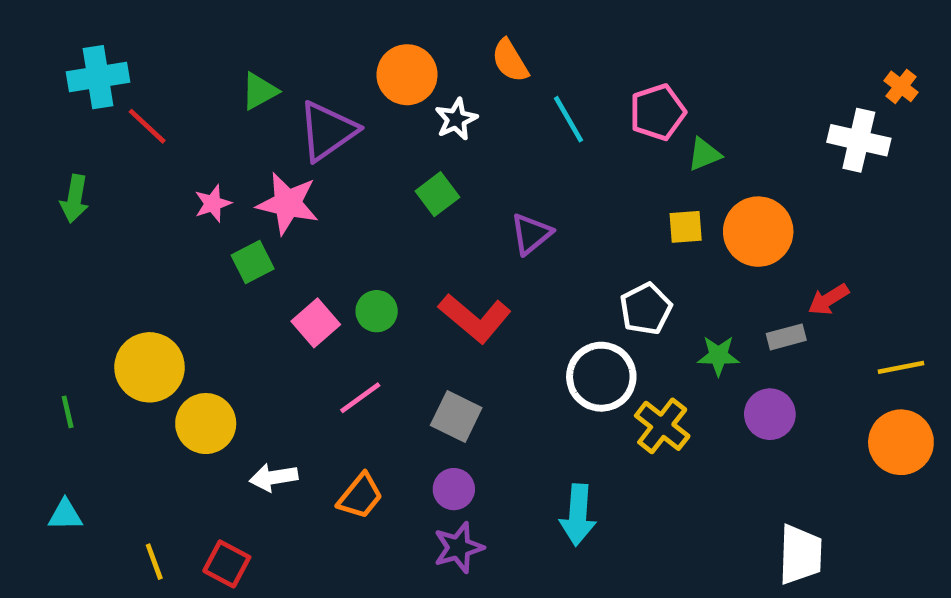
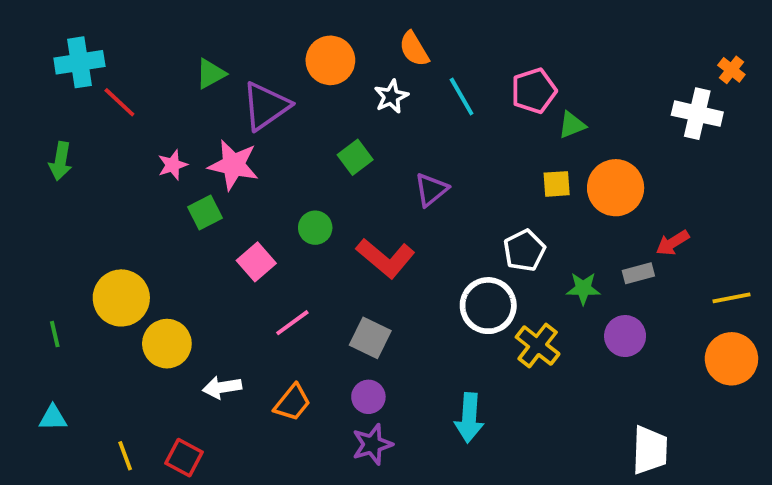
white star: (456, 119) -> (391, 96), moved
green circle: (377, 311) -> (315, 228), moved

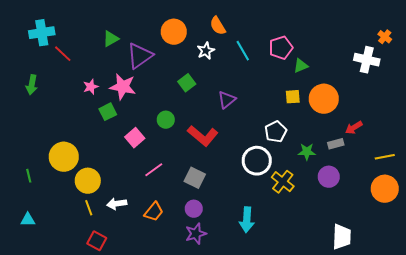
yellow line: (125, 456) -> (89, 208), moved

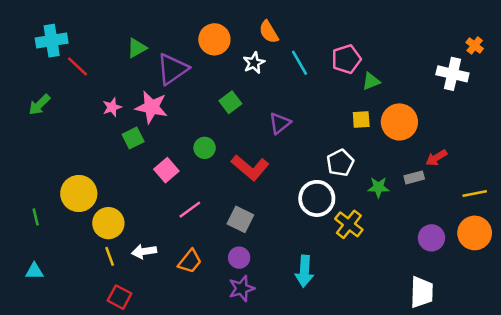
green arrow: (32, 85) -> (39, 105), turned 36
purple circle: (329, 177) -> (431, 238), moved

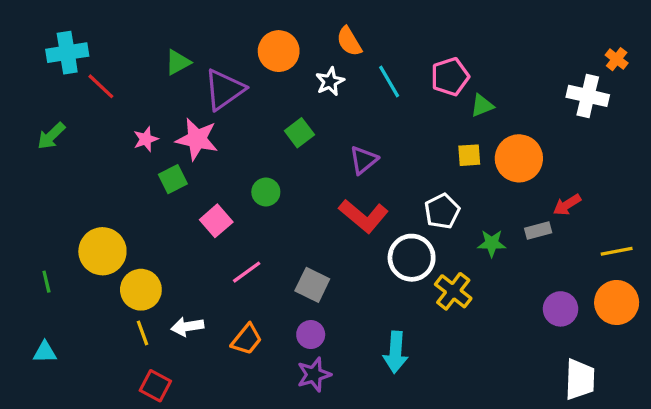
red L-shape: (250, 168) -> (364, 216), moved
white trapezoid: (422, 292) -> (580, 379), moved

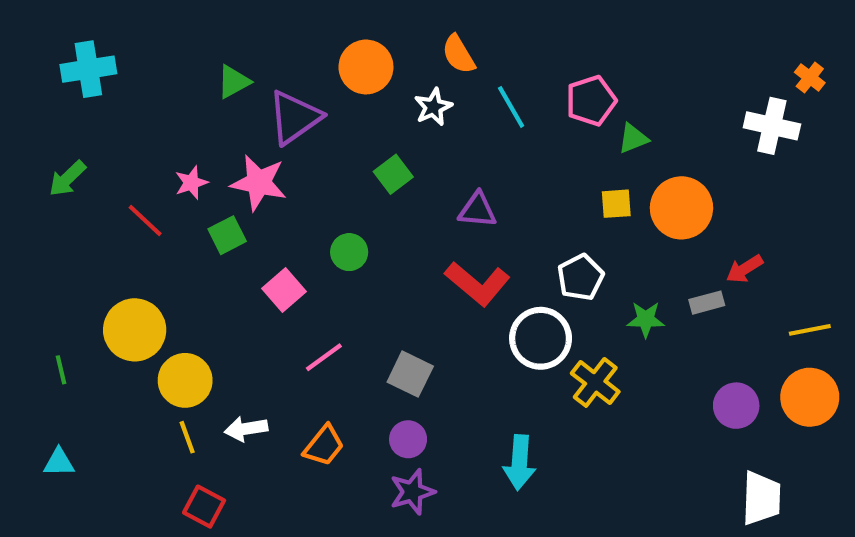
red line: (101, 86) -> (145, 221), moved
purple triangle: (364, 160) -> (477, 210), turned 44

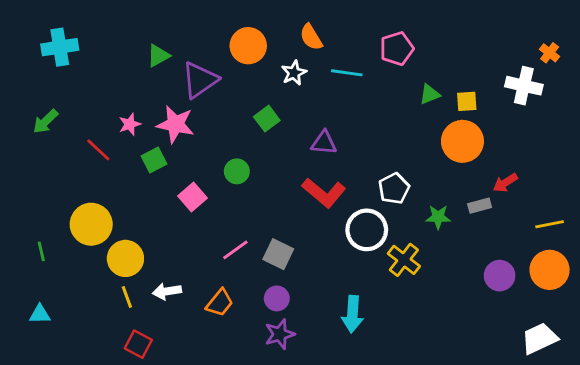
pink pentagon: (591, 101) -> (397, 49), moved
cyan line: (511, 107) -> (347, 73), turned -52
yellow square: (616, 204) -> (467, 101), moved
pink line: (324, 357) -> (235, 250), moved
white trapezoid: (761, 498) -> (540, 338), moved, turned -117

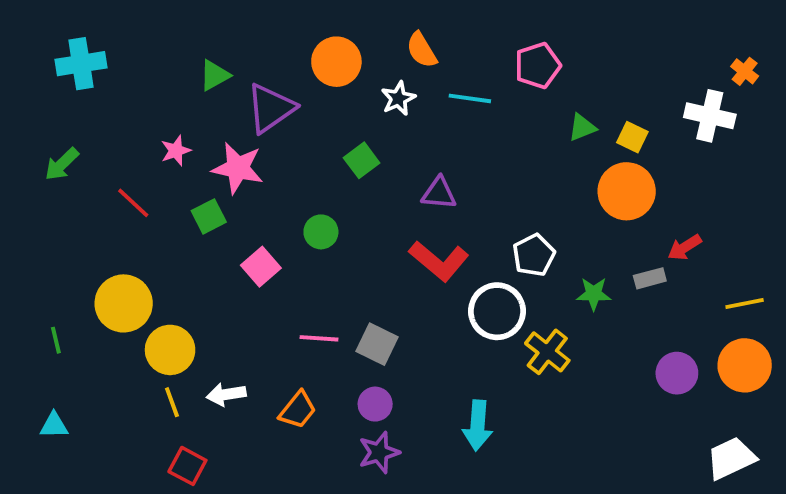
yellow square: (467, 101) -> (632, 137), turned 30
pink star: (130, 124) -> (176, 151), moved
pink line: (235, 250) -> (319, 338), turned 40

